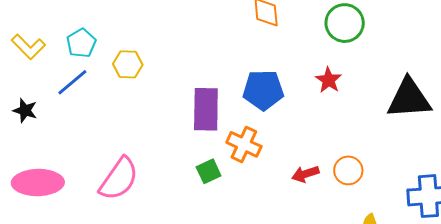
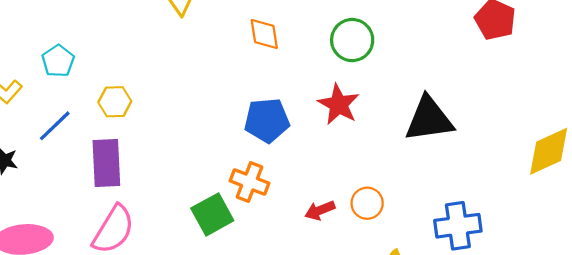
cyan pentagon: (81, 43) -> (58, 61), moved
red star: (329, 80) -> (339, 104), size x1.4
purple rectangle: (206, 109) -> (106, 163), moved
green square: (209, 171) -> (212, 214), size x1.5

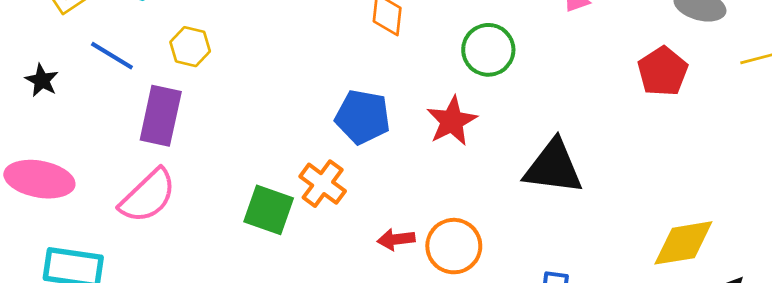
blue line: (55, 126) -> (112, 56), turned 60
orange circle: (367, 203) -> (454, 246), size x1.4
green square: (212, 214) -> (269, 210), turned 33

